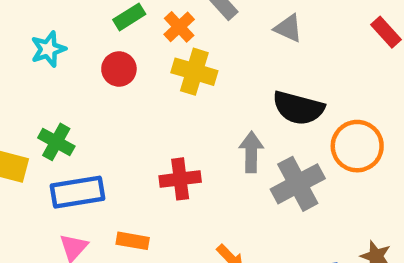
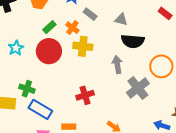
red circle: (119, 69) -> (49, 51), size x1.6
black semicircle: (298, 108) -> (133, 41), moved
gray arrow: (251, 152) -> (117, 64), moved
blue rectangle: (78, 192) -> (40, 109), turned 50

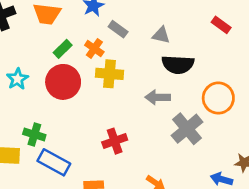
gray arrow: (117, 64) -> (158, 97), turned -78

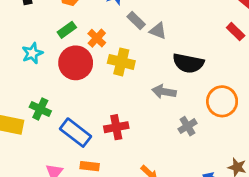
gray triangle: (161, 35) -> (158, 31), moved
orange cross: (94, 48) -> (97, 38), moved
green rectangle: (63, 49) -> (67, 30), moved
gray cross: (187, 129) -> (187, 126), size x0.6
blue rectangle: (54, 162) -> (75, 133), moved

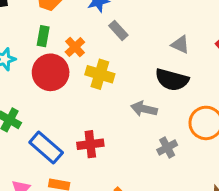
green rectangle: (67, 30) -> (43, 36), turned -48
gray triangle: (158, 31) -> (180, 45), moved

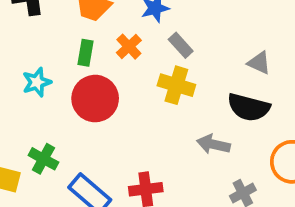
orange cross: (75, 47) -> (129, 47), moved
yellow cross: (100, 74) -> (176, 85), moved

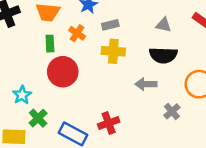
gray rectangle: (181, 45) -> (110, 25), turned -49
cyan star: (37, 82) -> (22, 95), moved
green cross: (43, 159) -> (38, 118), turned 30

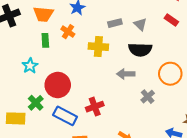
gray rectangle: (110, 25) -> (115, 23), moved
gray triangle: (164, 25) -> (140, 24), turned 32
red circle: (63, 72) -> (58, 85), moved
cyan star: (22, 95) -> (30, 66), moved

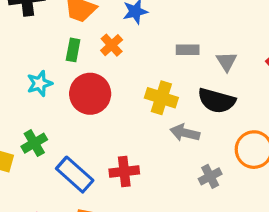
yellow cross: (98, 47) -> (161, 98), moved
red circle: (58, 85) -> (90, 94), moved

